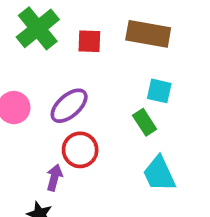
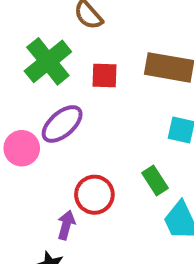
purple ellipse: (69, 106) -> (62, 124), moved
green rectangle: (145, 122) -> (155, 181), moved

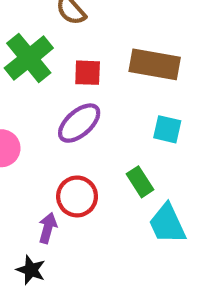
purple ellipse: (62, 124) -> (79, 123), moved

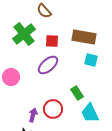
cyan square: (167, 129) -> (91, 60), moved
red circle: (77, 196) -> (53, 109), moved

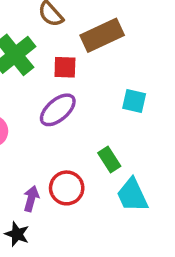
brown rectangle: (84, 37) -> (102, 35), moved, turned -35

